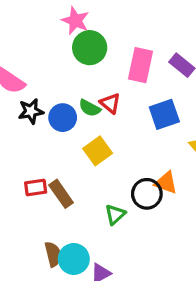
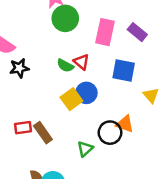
blue square: (164, 114) -> (124, 71), turned 30
blue circle: (63, 118) -> (86, 93), moved

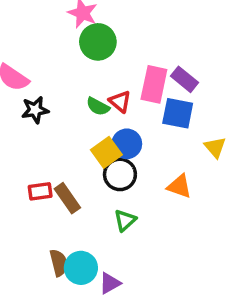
pink rectangle: (105, 32) -> (154, 84), moved
purple rectangle: (137, 32) -> (185, 79), moved
black circle: (110, 133) -> (120, 174), moved

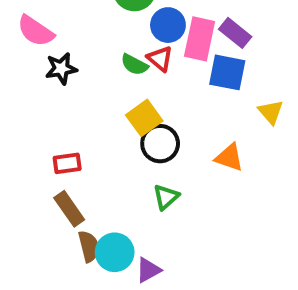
blue circle: (127, 144) -> (168, 25), moved
brown rectangle: (67, 198) -> (69, 209), moved

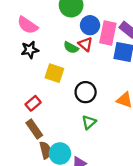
pink semicircle: (36, 31) -> (28, 25), moved
yellow square: (144, 118) -> (54, 73), moved, turned -36
red rectangle: (67, 163) -> (33, 103), turned -32

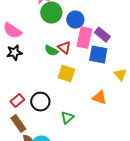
blue circle: (90, 25) -> (75, 20), moved
yellow square: (54, 73) -> (66, 74), moved
black circle: (86, 92) -> (40, 102), moved

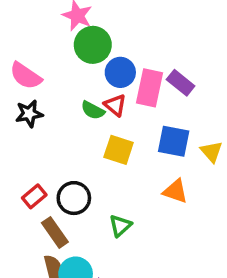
blue circle: (75, 20) -> (120, 72), moved
blue square: (98, 55) -> (174, 141), moved
brown rectangle: (18, 124) -> (55, 232), moved

